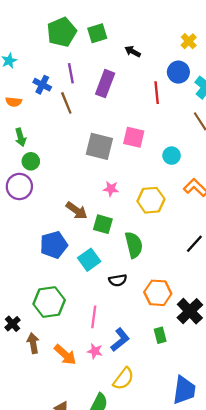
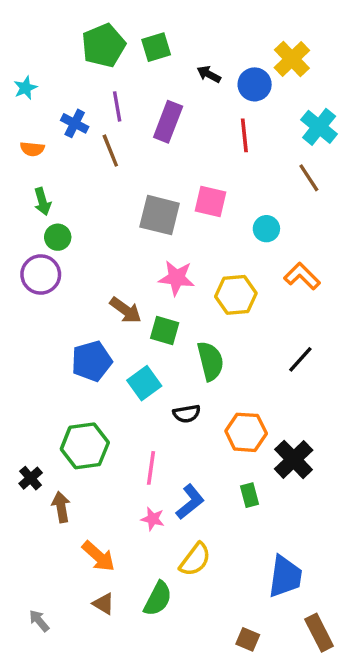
yellow cross: (189, 41) -> (292, 59), size x1.5
blue circle: (178, 72) -> (255, 84), moved
pink star: (111, 189) -> (176, 278), size x1.5
orange arrow: (65, 355) -> (98, 556), moved

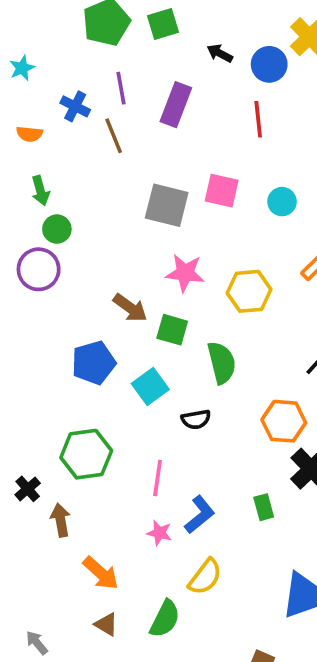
cyan circle: (266, 229) -> (282, 202), moved
orange hexagon: (246, 432) -> (284, 421), moved

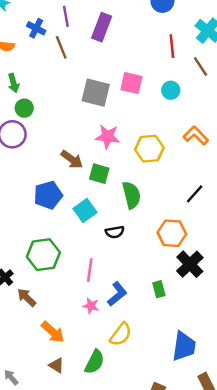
red line: (258, 119) -> (172, 46), moved
brown arrow: (61, 520) -> (27, 298), turned -36

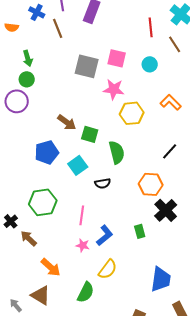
green arrow: (13, 83) -> (28, 58), moved
pink star: (108, 137) -> (114, 89), moved
brown triangle: (56, 365) -> (41, 295), moved, size x1.5

